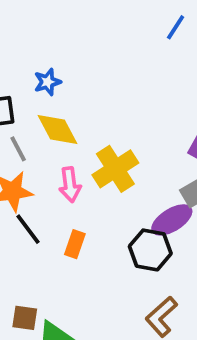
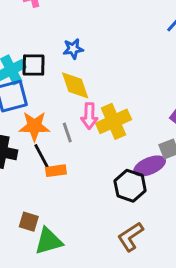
gray line: (18, 149) -> (67, 133), moved
pink arrow: (70, 185) -> (89, 116), moved
orange rectangle: (75, 244) -> (56, 171), moved, turned 54

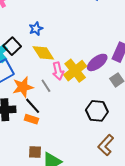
black square: (34, 65) -> (12, 46), turned -30
purple ellipse: (150, 166) -> (97, 62), moved
orange rectangle: (56, 171) -> (31, 119), moved, turned 40

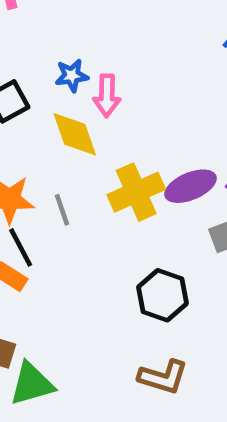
pink arrow: (58, 71) -> (107, 96), moved
brown L-shape: (106, 145) -> (163, 377), turned -130

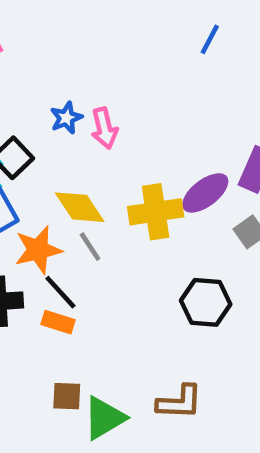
yellow diamond: (75, 134) -> (80, 207), moved
yellow cross: (136, 192) -> (156, 212), turned 30
brown L-shape: (163, 377) -> (180, 402), moved

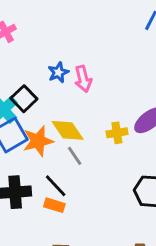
yellow cross: (156, 212) -> (117, 133), size x0.6
orange star: (38, 250) -> (38, 141), moved

